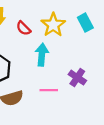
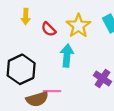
pink line: (49, 90) -> (52, 91), moved

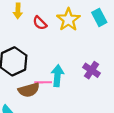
cyan arrow: (67, 56) -> (57, 76), moved

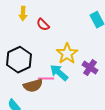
yellow star: (68, 20) -> (67, 54), moved
cyan arrow: (57, 76) -> (59, 73), turned -54

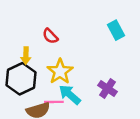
yellow arrow: (23, 14) -> (26, 56), moved
yellow star: (67, 54) -> (60, 71), moved

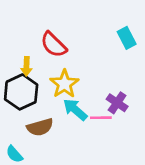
red semicircle: (50, 36) -> (54, 45), size x1.5
pink line: (54, 102) -> (101, 118), moved

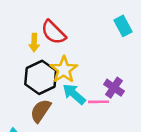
yellow arrow: (27, 66) -> (34, 43), moved
black hexagon: (21, 92) -> (41, 77), moved
brown semicircle: (40, 127) -> (41, 111), turned 140

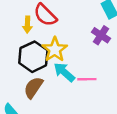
purple cross: (114, 88) -> (101, 35), moved

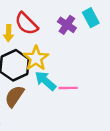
purple cross: (101, 35) -> (67, 25), moved

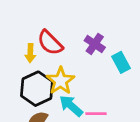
cyan rectangle: (91, 18) -> (121, 62), moved

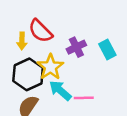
purple cross: (95, 44) -> (76, 47), moved, turned 30

